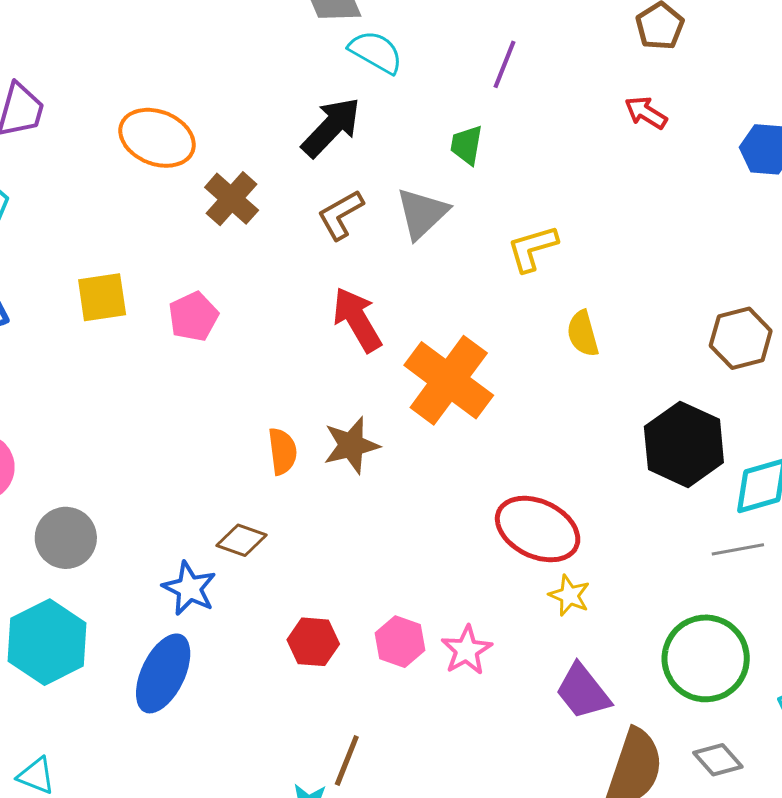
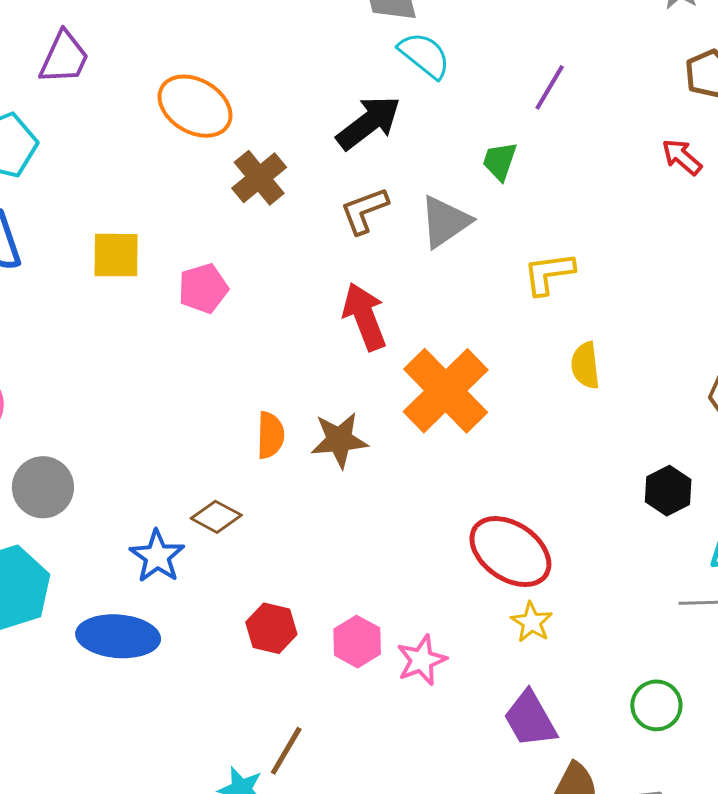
black hexagon: (684, 444) -> (668, 491), size x0.6
green circle: (706, 658) -> (656, 705), size x0.6
blue ellipse: (163, 673) -> (118, 636), turned 60

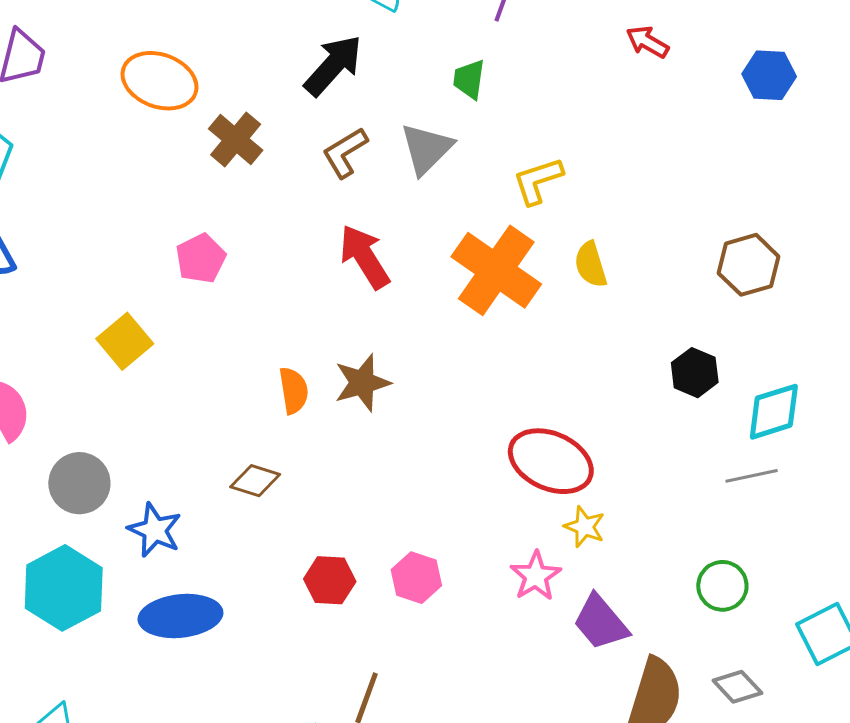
yellow square: (116, 255) -> (125, 341), moved, turned -30
orange cross: (446, 391) -> (496, 270), moved
blue star: (157, 556) -> (155, 530), moved
pink star: (422, 660) -> (536, 576), moved

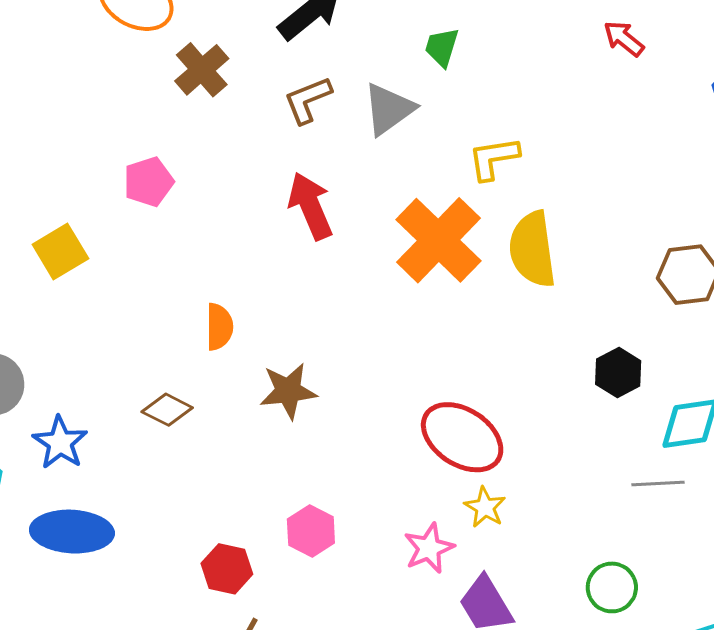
yellow semicircle: (591, 265) -> (532, 249), size x1.6
brown star: (362, 383) -> (288, 391), moved
red hexagon: (330, 580) -> (227, 569), moved

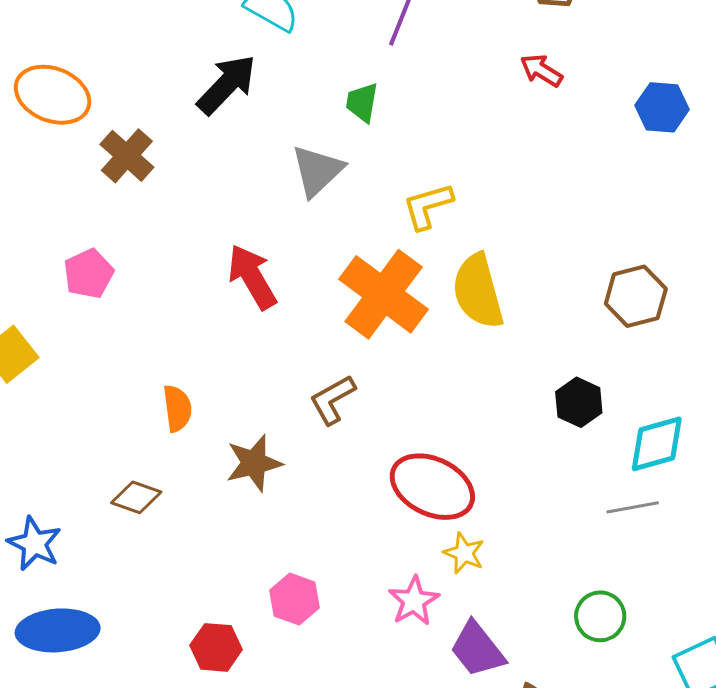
brown L-shape: (308, 100) -> (333, 400), moved

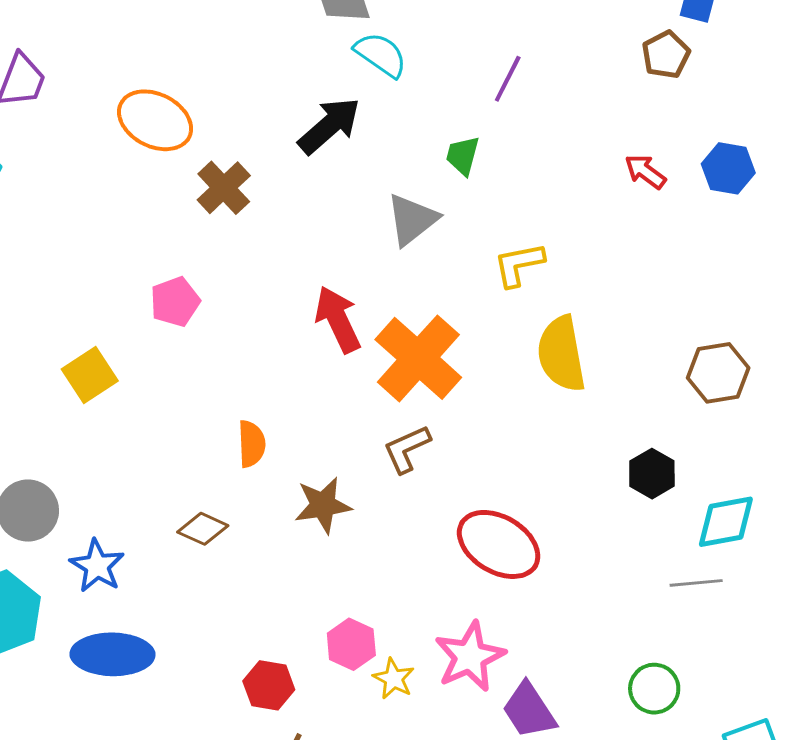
red arrow: (541, 70) -> (645, 172), moved
blue hexagon: (662, 107) -> (728, 168), moved
orange cross: (384, 294) -> (418, 358), moved
yellow star: (464, 553) -> (394, 679), moved
pink star: (414, 601) -> (470, 657), size x1.4

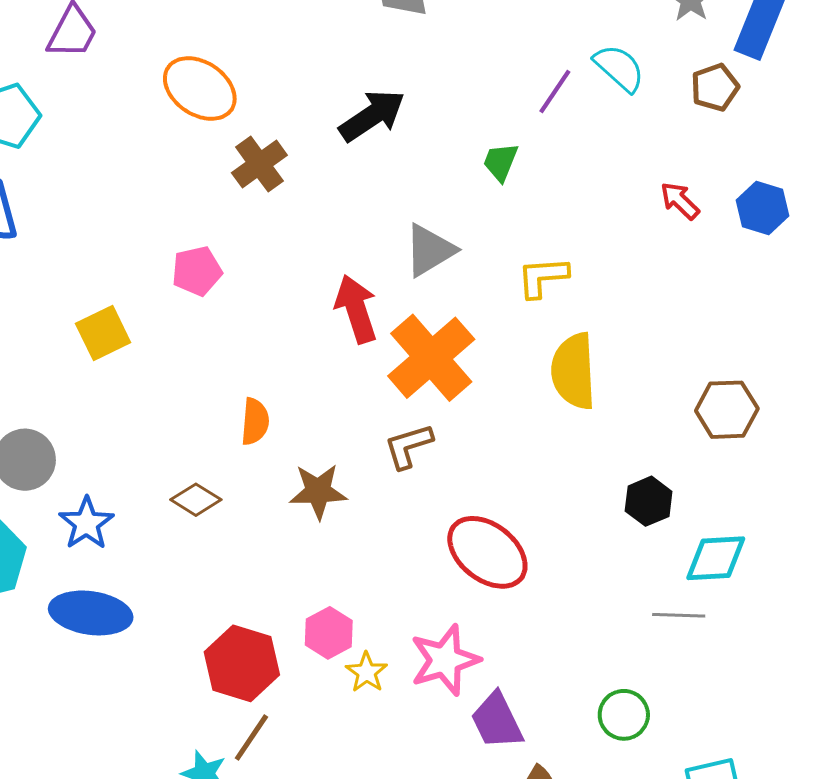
cyan semicircle: (381, 55) -> (619, 68), moved
gray triangle: (412, 220) -> (430, 250), moved
red hexagon: (269, 685) -> (242, 663), size x1.5

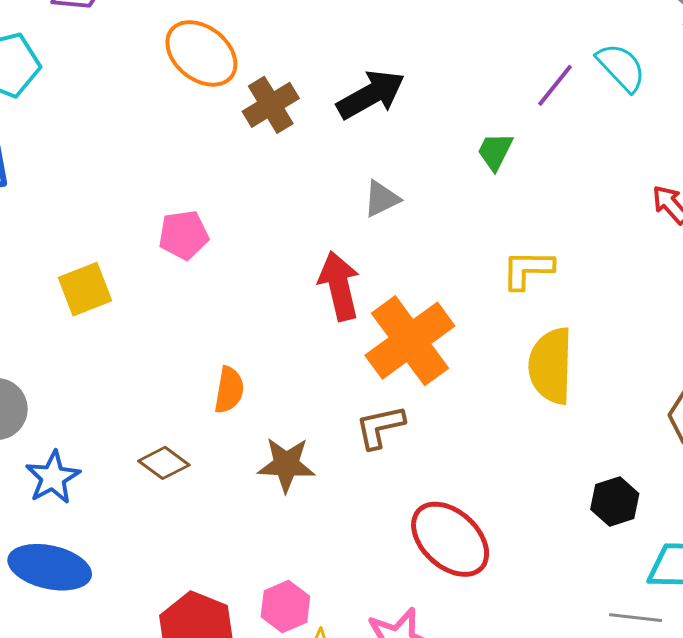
brown cross: (259, 164) -> (271, 105), moved
gray triangle: (430, 250) -> (381, 199), moved, size x0.7

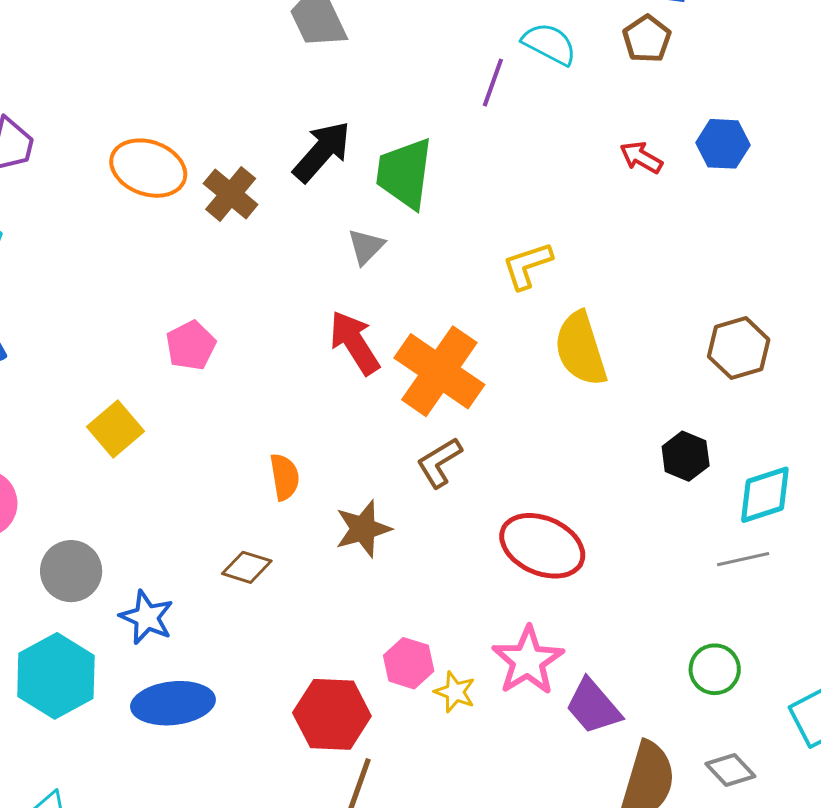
green trapezoid: (495, 151) -> (405, 173), moved, size x1.8

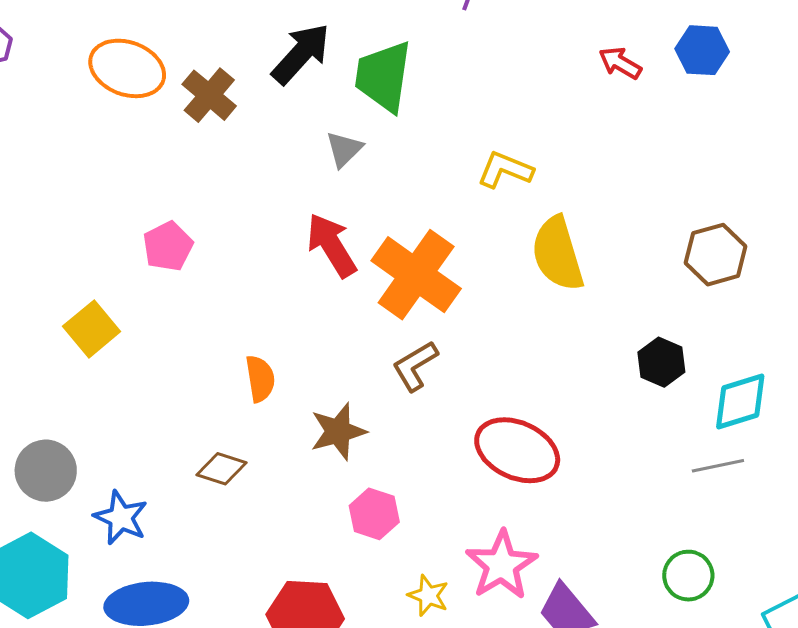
yellow L-shape: (527, 265) -> (505, 170), turned 40
pink hexagon: (409, 663) -> (374, 514), moved

